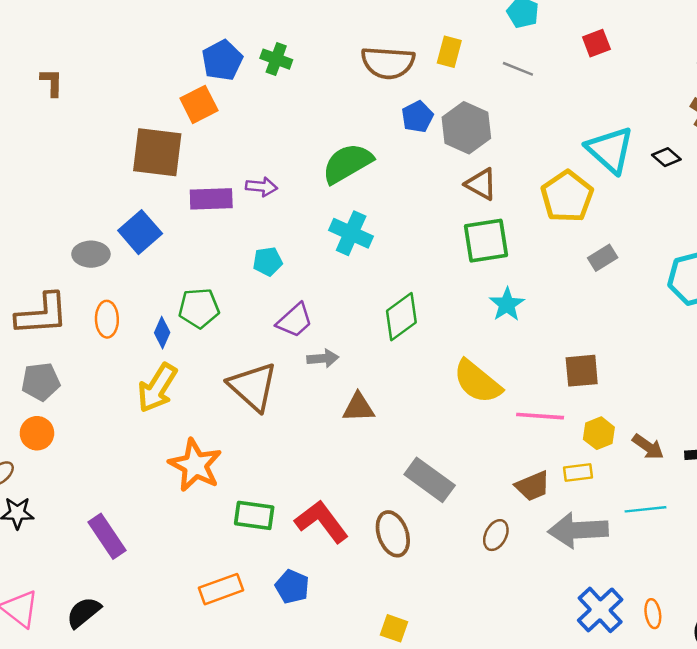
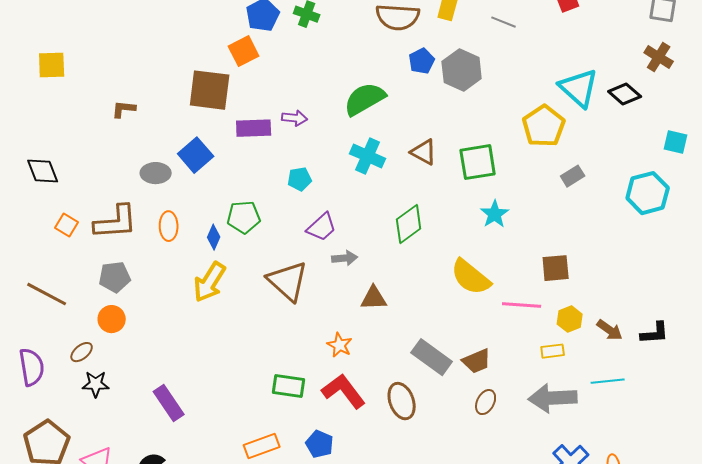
brown L-shape: (52, 82) -> (124, 109), moved, turned -85
black diamond: (666, 157) -> (625, 94), size x1.4
brown triangle: (481, 184) -> (424, 152), moved
orange star: (195, 465) -> (340, 345), moved, size x0.6
brown trapezoid: (533, 486) -> (477, 361), moved

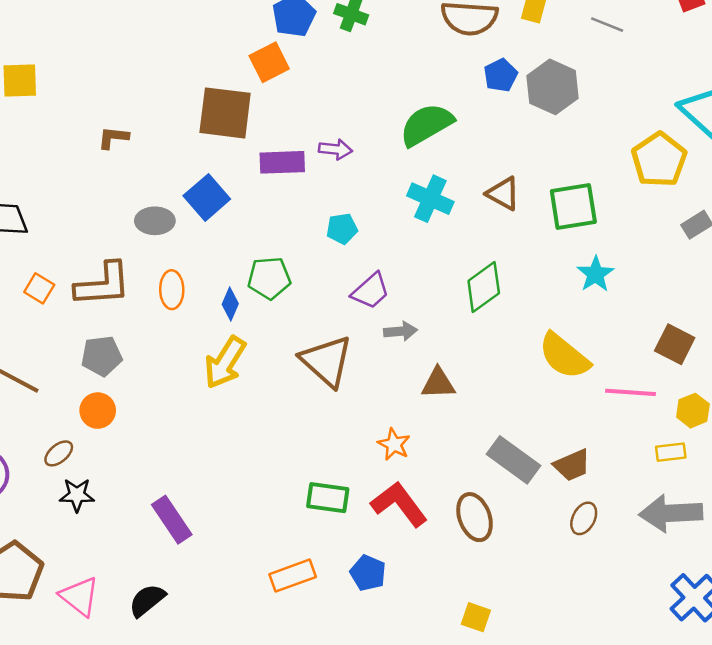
brown square: (556, 268) -> (675, 344), turned 32

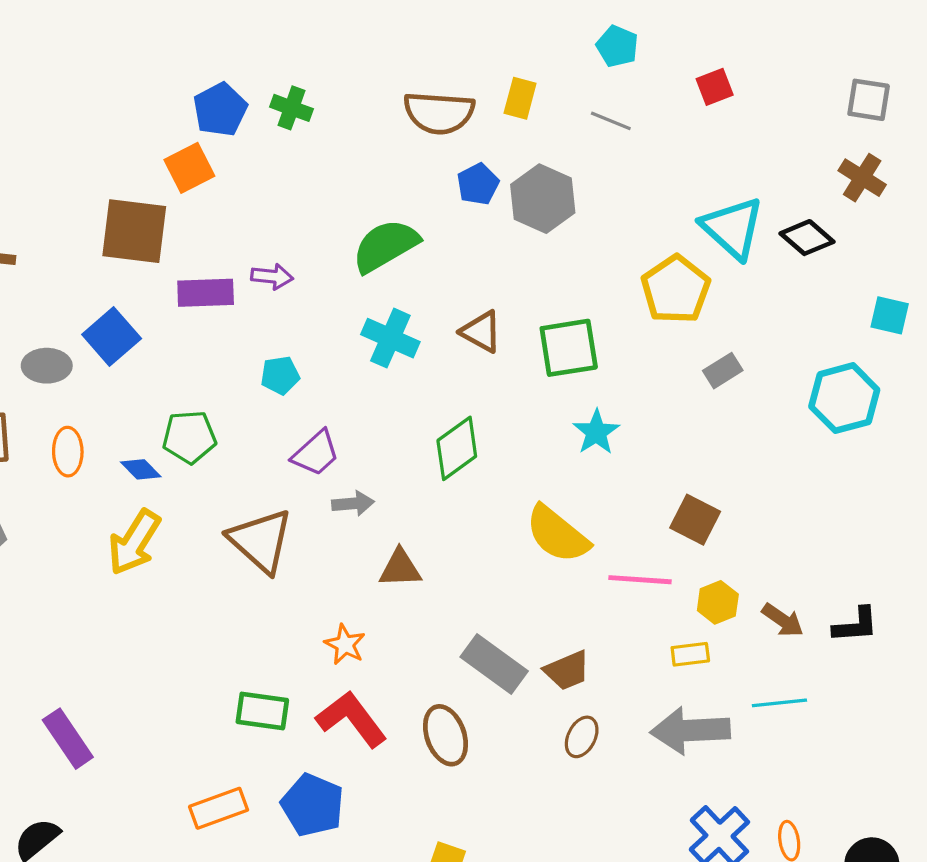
blue diamond: (230, 304) -> (141, 469), turned -68
blue pentagon: (368, 573) -> (313, 805), size x1.4

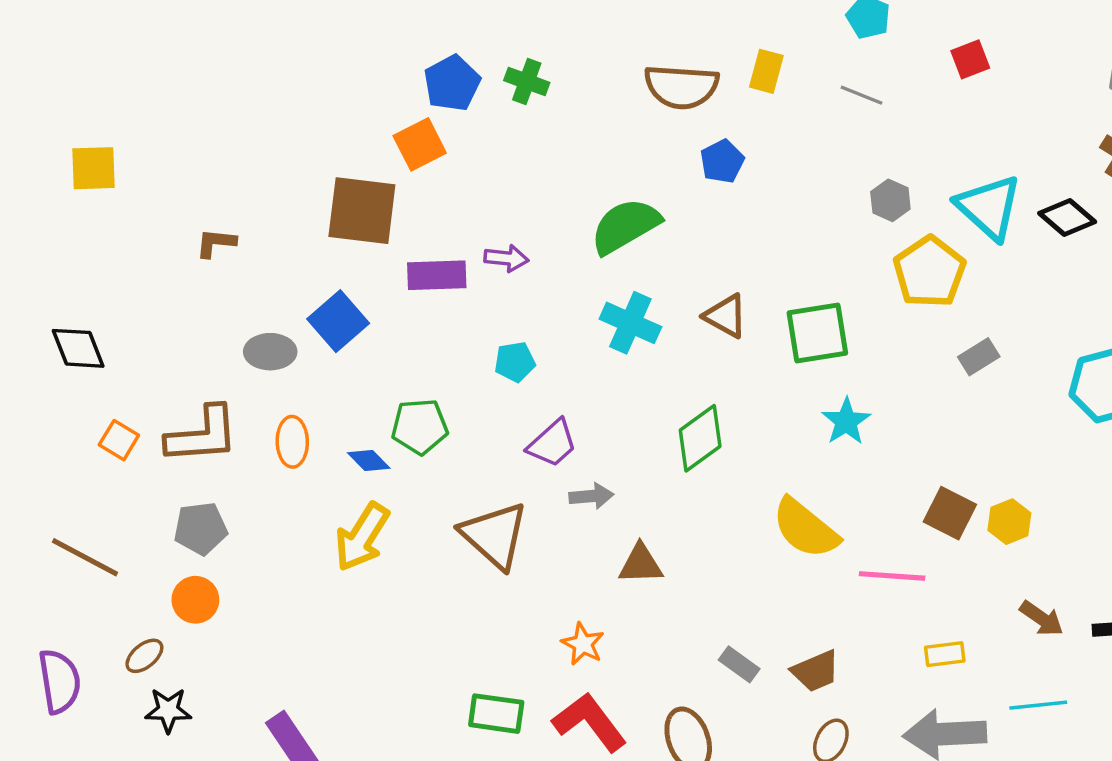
gray hexagon: (543, 199) -> (890, 200), moved, size x0.6
yellow hexagon: (718, 602) -> (1009, 522), moved
gray rectangle: (494, 664) -> (739, 664), size x0.6

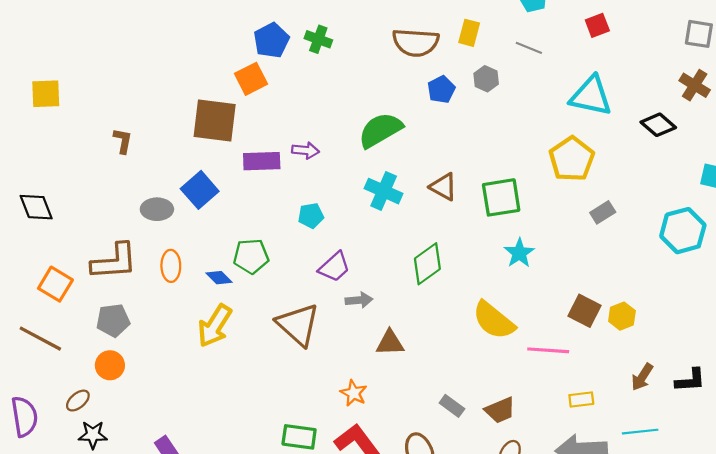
gray hexagon: (890, 200) -> (486, 79), moved
cyan triangle: (989, 207) -> (591, 96), moved, turned -30
brown L-shape: (216, 243) -> (123, 141), turned 95
orange square: (119, 440) -> (55, 284), moved, size x1.4
brown arrow: (1042, 618) -> (642, 377), turned 88

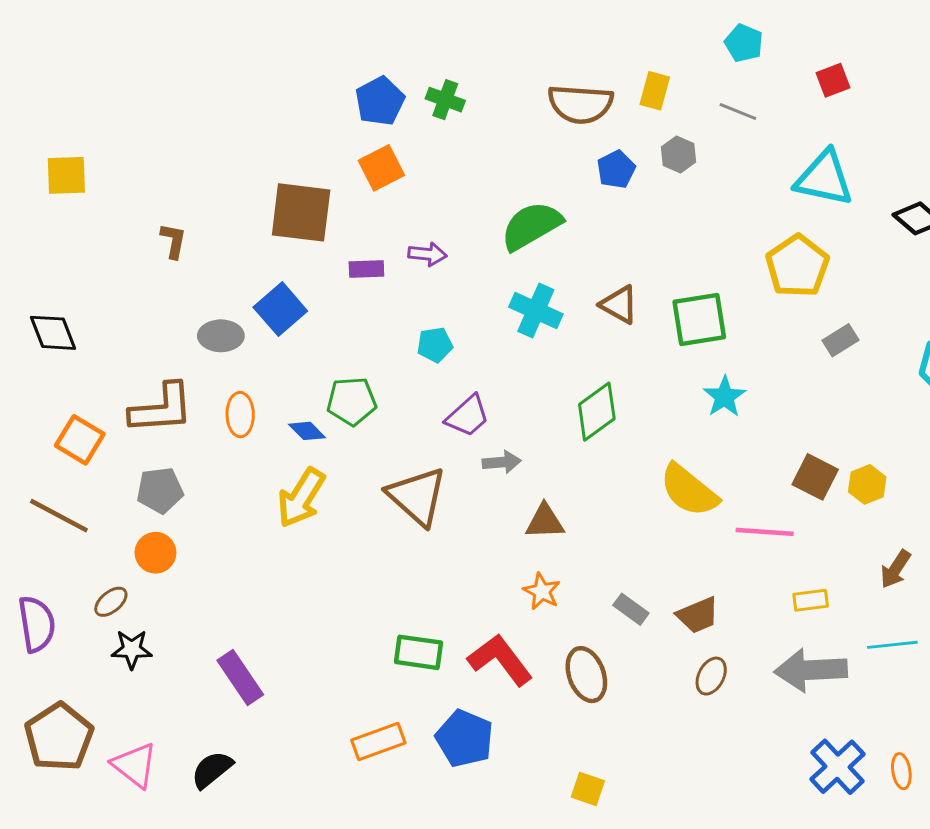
orange square: (251, 79) -> (381, 168), moved
purple rectangle: (262, 161) -> (366, 269), size x0.7
orange star: (354, 393) -> (542, 591), moved

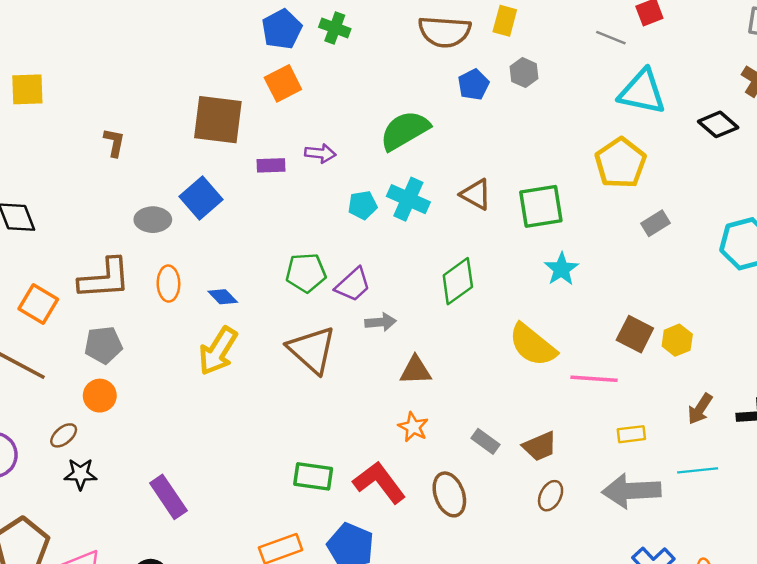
gray line: (738, 111) -> (611, 38), moved
cyan pentagon: (435, 345) -> (363, 205), moved
green pentagon: (352, 401) -> (306, 273), moved

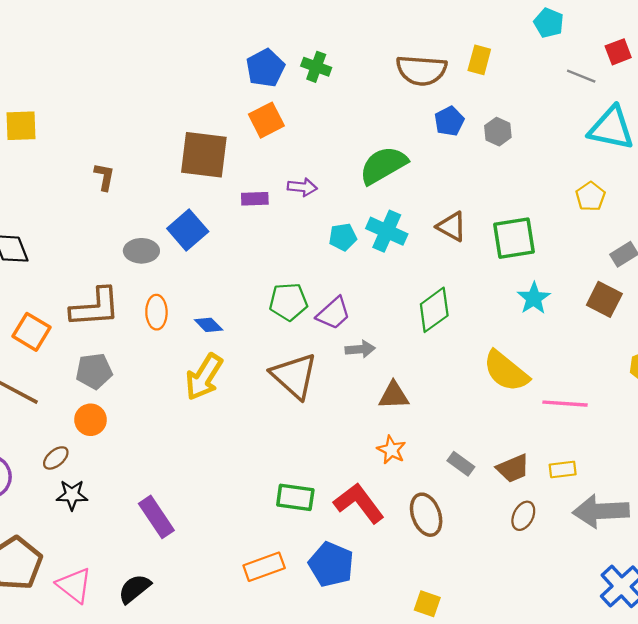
gray hexagon: (524, 73) -> (498, 132), moved
yellow pentagon: (620, 163) -> (590, 196), size x0.6
brown square: (635, 334) -> (604, 299), moved
yellow rectangle: (631, 434) -> (563, 470), moved

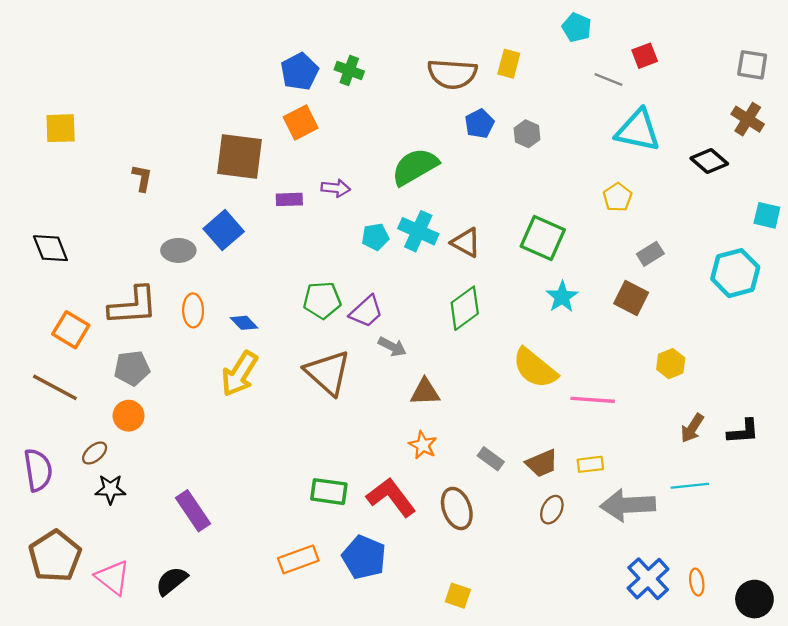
brown triangle: (452, 227) -> (466, 242), moved
green square: (514, 238) -> (543, 238), turned 33
gray arrow: (360, 349) -> (392, 347), turned 32

